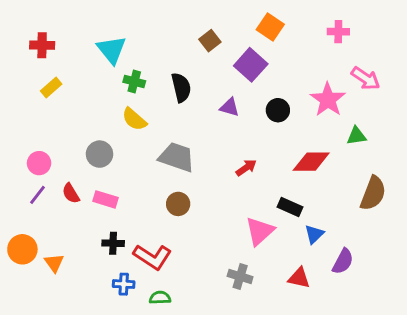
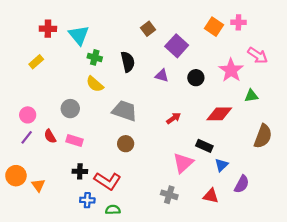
orange square: (270, 27) -> (214, 27), moved
red cross: (42, 45) -> (48, 29), moved

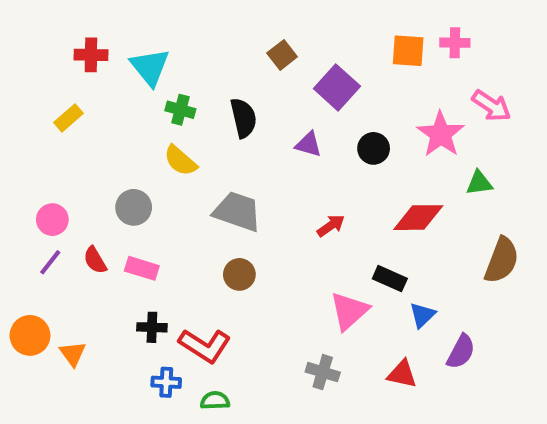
orange square: (214, 27) -> (408, 51), turned -30

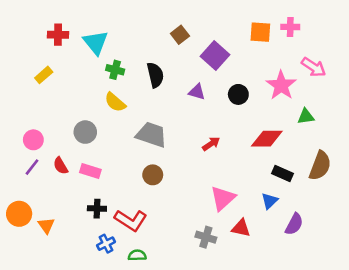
black rectangle: (390, 279) -> (282, 174), moved
red triangle: (402, 374) -> (241, 228), moved
blue cross: (166, 382) -> (106, 244), turned -30

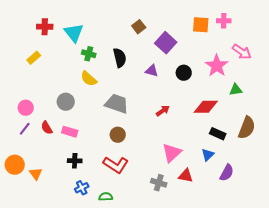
red L-shape: (131, 220) -> (116, 165), moved

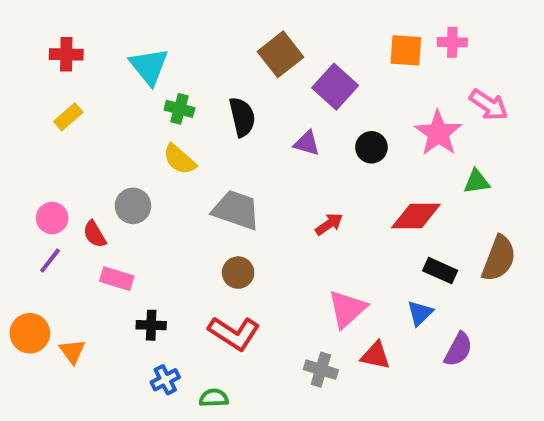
red cross: (45, 27) -> (66, 54), moved
brown square: (139, 27) -> (281, 54), size x1.5
red semicircle: (47, 128) -> (95, 234), moved
pink rectangle: (70, 132) -> (117, 279), moved

